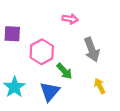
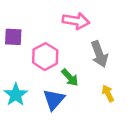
pink arrow: (70, 19) -> (76, 21), size x1.5

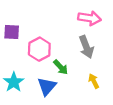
pink arrow: (76, 21) -> (89, 18), moved

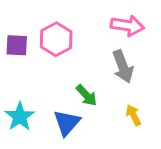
pink hexagon: (39, 49) -> (56, 39), moved

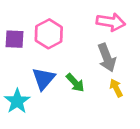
yellow arrow: (133, 115) -> (116, 88), moved
blue triangle: (67, 123) -> (44, 79), moved

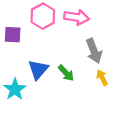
pink arrow: (111, 22) -> (77, 17), moved
pink hexagon: (49, 34) -> (43, 16), moved

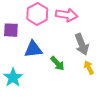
blue triangle: (38, 70) -> (33, 49), moved, turned 42

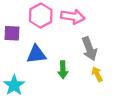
green arrow: (57, 63) -> (63, 70), turned 42

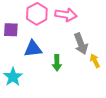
yellow arrow: (97, 74) -> (95, 61), moved

